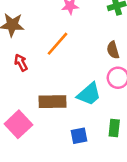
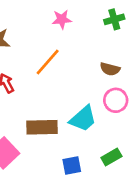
brown semicircle: (113, 50) -> (110, 69), turned -60
green rectangle: (114, 128) -> (111, 157), turned 54

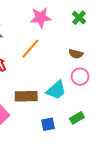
pink star: (62, 19) -> (41, 18), size x1.5
green cross: (114, 19) -> (79, 18), turned -32

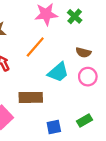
green cross: (79, 18) -> (75, 16), moved
cyan trapezoid: (56, 90) -> (58, 72), moved

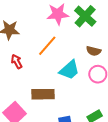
green cross: (75, 16) -> (85, 16), size x1.5

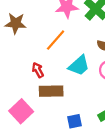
red arrow: (17, 62) -> (38, 70), moved

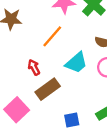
brown rectangle: (51, 91) -> (48, 89), turned -35

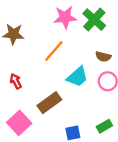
red arrow: (34, 67) -> (16, 81), moved

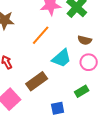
green rectangle: (104, 126) -> (82, 91), moved

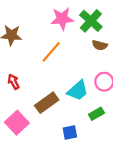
brown semicircle: (85, 40) -> (100, 45), moved
cyan trapezoid: (62, 58) -> (78, 91), moved

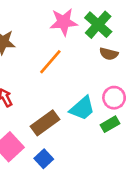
green rectangle: (96, 114) -> (110, 124), moved
blue square: (70, 133) -> (44, 159), moved, turned -32

